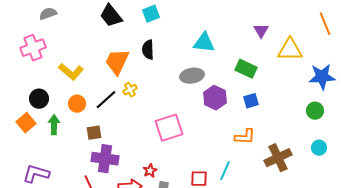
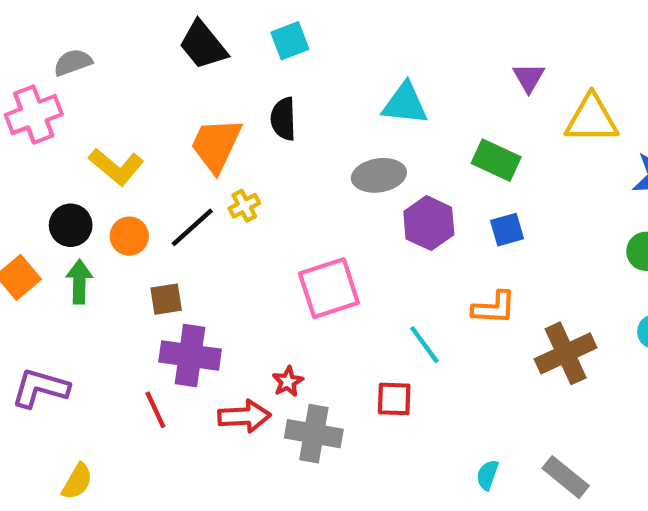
gray semicircle: (48, 14) -> (73, 62), moved
black circle: (39, 99) -> (71, 225), moved
cyan line: (225, 171) -> (424, 345), moved, turned -60

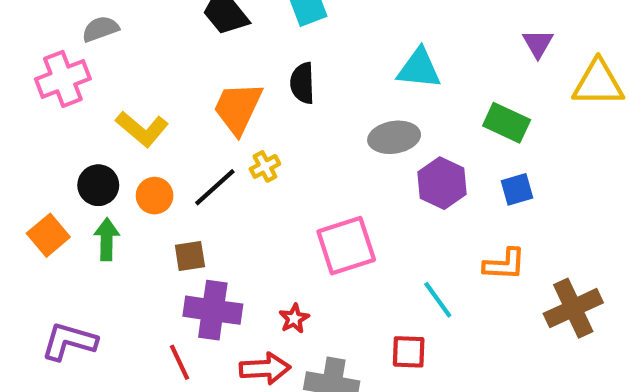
red star: (288, 382) -> (294, 319), moved

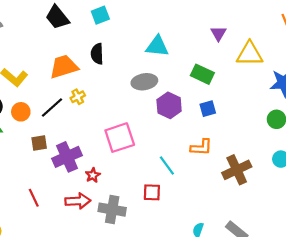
orange trapezoid: (238, 108) -> (64, 67), turned 48
purple cross: (213, 310) -> (67, 157), moved, turned -32

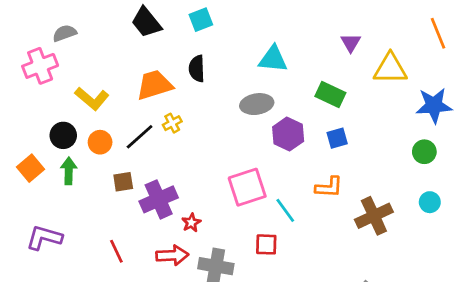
pink square: (120, 138) -> (247, 187), moved

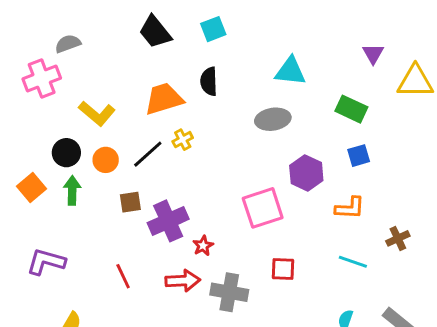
purple hexagon: (288, 134) -> (306, 173), moved
cyan line: (285, 210) -> (353, 262), moved, turned -35
brown cross: (374, 216) -> (398, 238), size x0.6

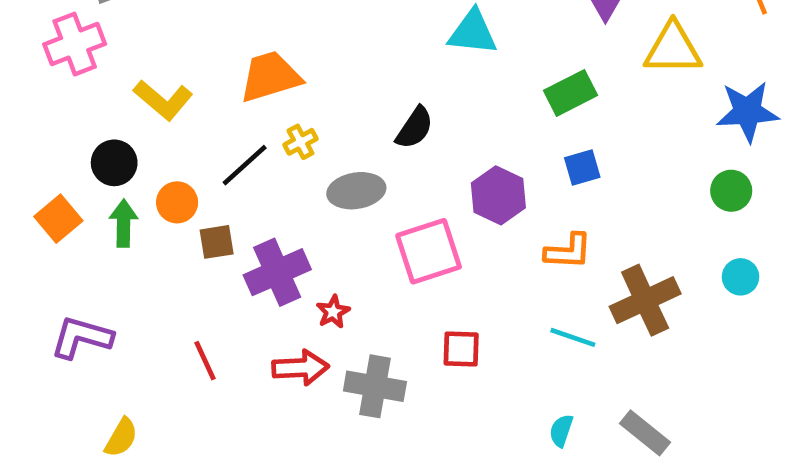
black semicircle: (209, 81) -> (415, 128), moved, turned -144
green rectangle: (351, 109) -> (571, 93), turned -52
gray ellipse: (273, 119) -> (356, 191), moved
orange circle: (106, 160) -> (177, 202), moved
brown cross: (398, 238) -> (645, 300), size x1.8

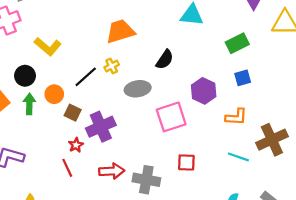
orange trapezoid: (270, 77) -> (120, 31), moved
brown square: (217, 242) -> (73, 113), turned 35
red star: (333, 312) -> (76, 145), moved

